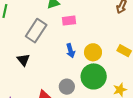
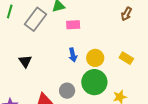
gray rectangle: (36, 31) -> (35, 19), moved

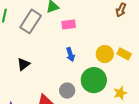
yellow circle: (95, 58) -> (105, 54), moved
black triangle: (25, 61) -> (23, 64), turned 32

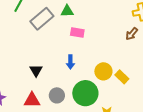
black triangle: (23, 64) -> (36, 70), moved, turned -40

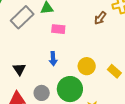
brown arrow: (132, 34) -> (100, 18), moved
yellow rectangle: (122, 77) -> (114, 71), moved

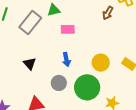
black triangle: (19, 69) -> (30, 64), moved
gray circle: (42, 93) -> (59, 83), moved

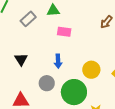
gray rectangle: (30, 23) -> (28, 19), size x0.7

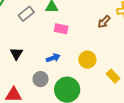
blue arrow: (58, 61) -> (53, 58), turned -112
yellow circle: (91, 70) -> (87, 60), moved

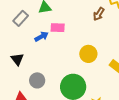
blue arrow: (53, 58) -> (42, 37), moved
gray circle: (41, 79) -> (37, 80), moved

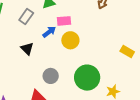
yellow circle: (88, 54) -> (70, 40), moved
black triangle: (17, 59) -> (27, 49), moved

